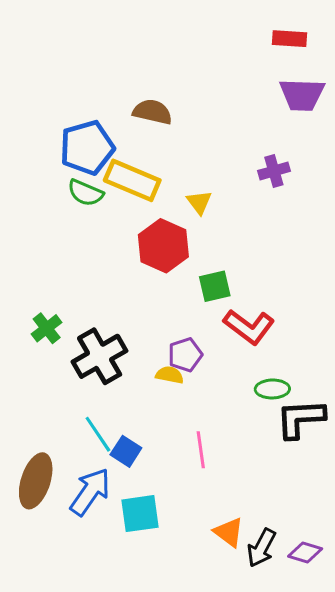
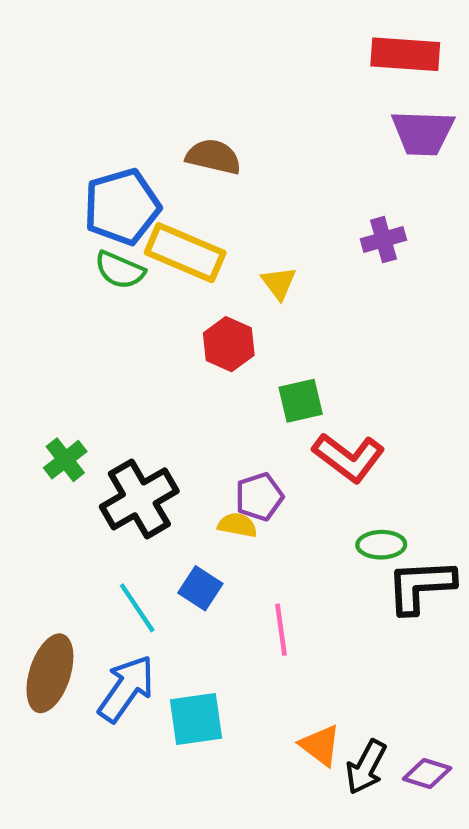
red rectangle: (289, 39) -> (405, 54), size x1.4
red hexagon: (163, 246) -> (229, 344), size x0.7
blue square: (126, 451) -> (200, 588), moved

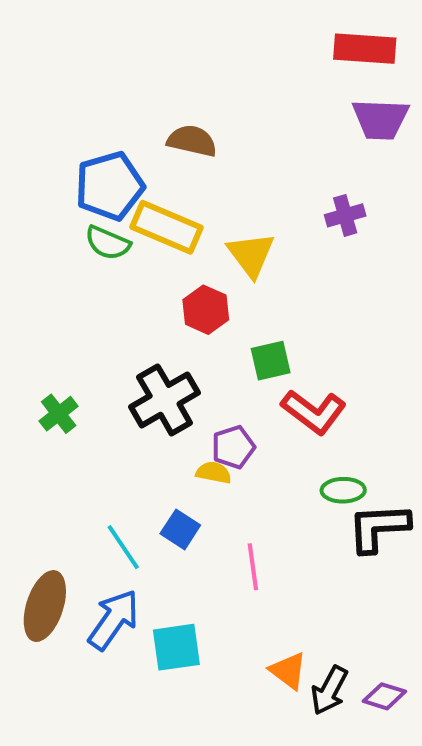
yellow triangle: (279, 283) -> (251, 255), size x1.5
black cross: (139, 499) -> (165, 400), moved

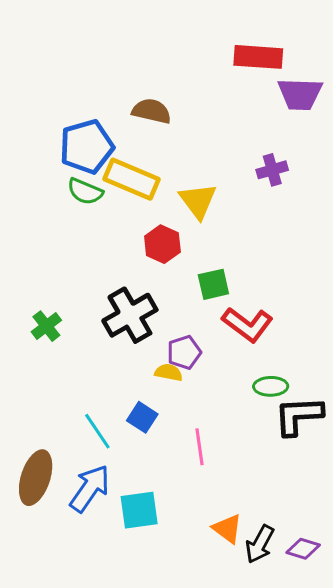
red rectangle: (365, 49) -> (258, 57), moved

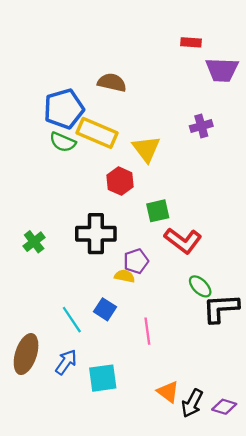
red rectangle: (258, 57) -> (191, 42), size x0.6
black cross: (130, 315) -> (96, 234), turned 30
green ellipse: (271, 386) -> (200, 286), turned 45
blue arrow: (90, 488) -> (66, 362), size x0.7

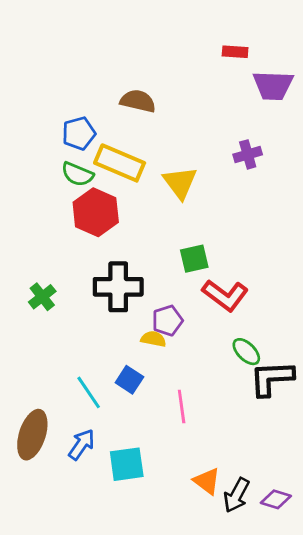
blue pentagon: (64, 109) -> (79, 133), size x0.7
red hexagon: (120, 181) -> (96, 212), moved, size x1.4

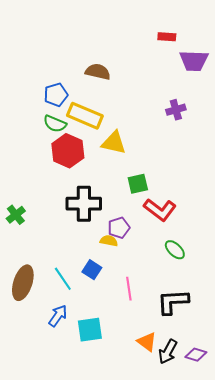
yellow triangle: (180, 183) -> (114, 143), moved, turned -40
green cross: (42, 297) -> (16, 215), moved
black L-shape: (272, 378) -> (173, 302), moved
brown ellipse: (32, 435) -> (23, 283), moved

